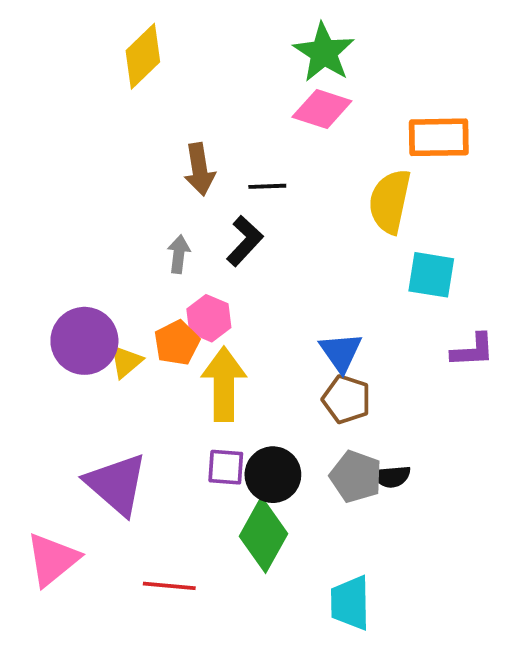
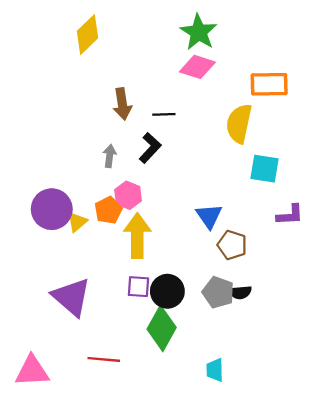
brown pentagon: (346, 399) -> (232, 245), moved
pink triangle: (52, 559) -> (32, 371), moved, turned 36
cyan trapezoid: (350, 603) -> (215, 370), size x0.7

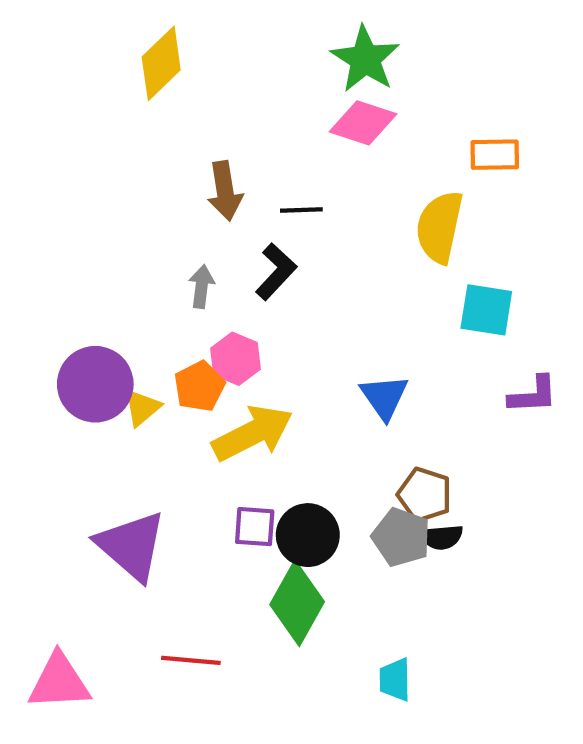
orange rectangle: (269, 84) -> (495, 155), size x0.7
yellow arrow: (137, 236) -> (253, 433), turned 63
brown pentagon: (232, 245) -> (425, 495), moved

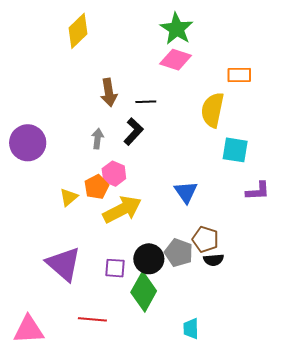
purple circle: (95, 384) -> (28, 143), moved
purple square: (255, 527) -> (115, 268), moved
gray pentagon: (401, 537) -> (179, 253), moved

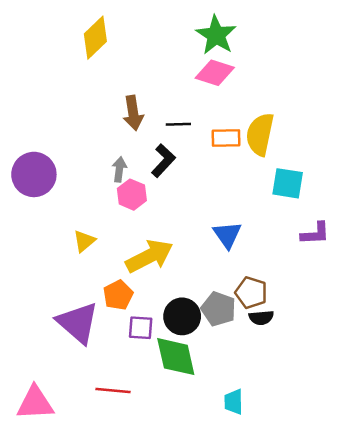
orange rectangle: (239, 75) -> (226, 138), moved
pink hexagon: (114, 174) -> (132, 195), moved
orange pentagon: (96, 187) -> (118, 295), moved
green diamond: (144, 292) -> (176, 357), turned -42

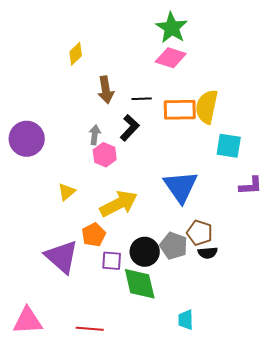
yellow diamond: (95, 38) -> (76, 54), moved, size x0.7
orange rectangle: (226, 138) -> (180, 110), size x1.4
blue triangle: (227, 235) -> (181, 187), size x1.5
red line: (113, 391) -> (90, 329), moved

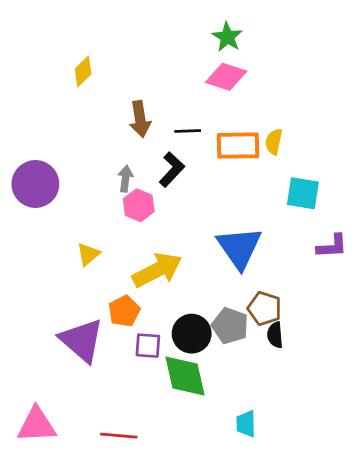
green star: (172, 28) -> (227, 37), size x0.7
yellow diamond: (76, 54) -> (83, 71), moved
yellow semicircle: (207, 107) -> (274, 142), size x0.6
black semicircle: (208, 253) -> (275, 335), turned 90

